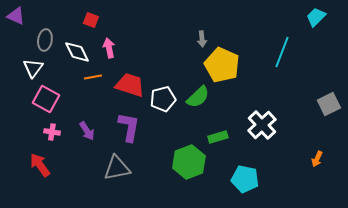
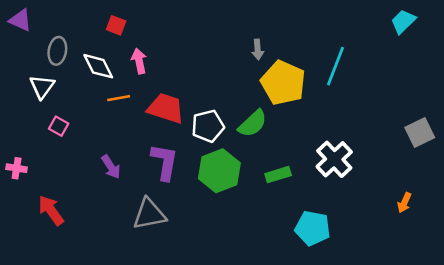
cyan line: (282, 52) -> (335, 66), moved
pink square: (46, 99) -> (59, 126), size x0.6
pink cross: (52, 132) -> (17, 168), moved
green hexagon: (189, 162) -> (219, 171), moved

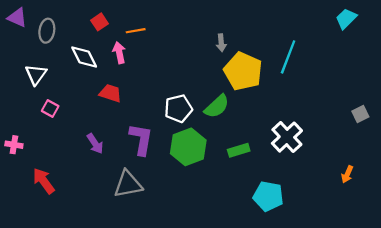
red square: (116, 25) -> (99, 22), turned 35
gray ellipse: (57, 51) -> (47, 31), moved
orange line: (119, 98) -> (136, 31), moved
red trapezoid: (166, 108) -> (110, 93), moved, size x0.7
gray square: (420, 132) -> (360, 114), size x0.7

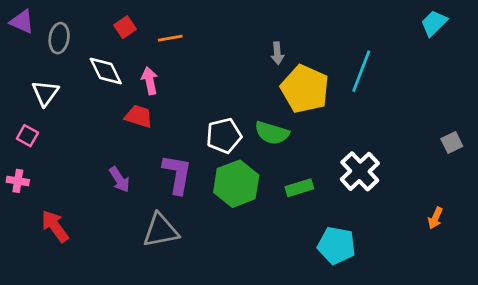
pink arrow: (119, 53) -> (150, 81), moved
green semicircle: (217, 106) -> (272, 133), turned 60
pink square: (50, 109) -> (27, 136), moved

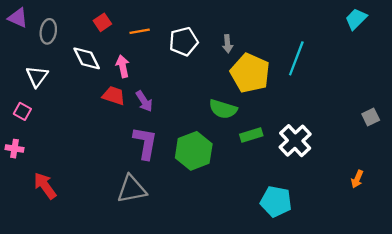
white pentagon: (224, 136) -> (184, 41), moved
purple arrow: (119, 180) -> (144, 101), moved
green rectangle: (299, 188) -> (251, 135), moved

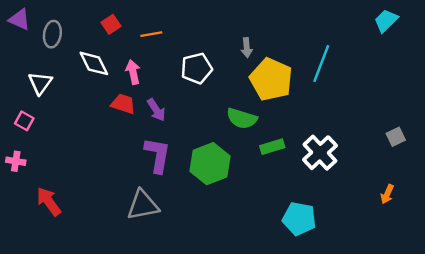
white pentagon: (184, 41) -> (197, 68), moved
gray square: (371, 117) -> (396, 137), moved

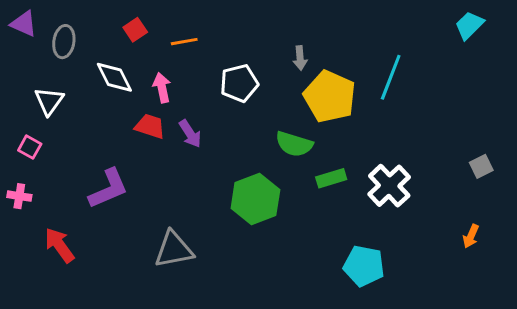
purple L-shape: (157, 155) -> (108, 189), moved, turned 57

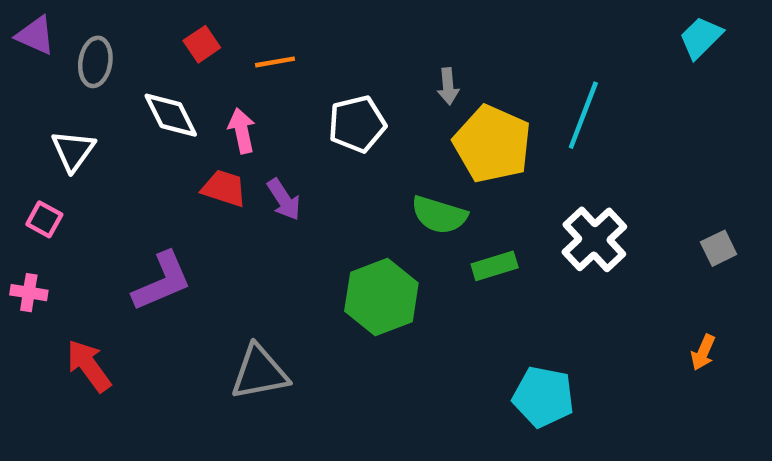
white cross: (389, 186) -> (594, 239), moved

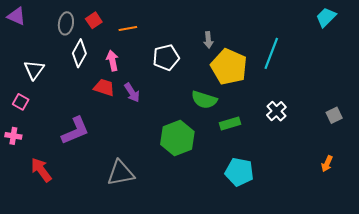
gray ellipse: (95, 62) -> (66, 23), moved
white diamond: (171, 115) -> (79, 53), turned 56
white cross: (594, 239) -> (276, 111), size x0.7
cyan pentagon: (543, 397) -> (239, 172), moved

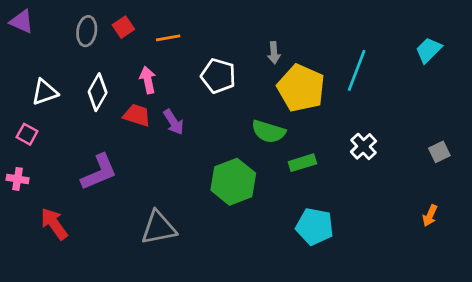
cyan trapezoid: (326, 17) -> (429, 50), moved
white diamond: (79, 53) -> (98, 92), moved
white pentagon: (166, 57) -> (218, 76), turned 30
white triangle: (34, 70) -> (45, 92), turned 35

